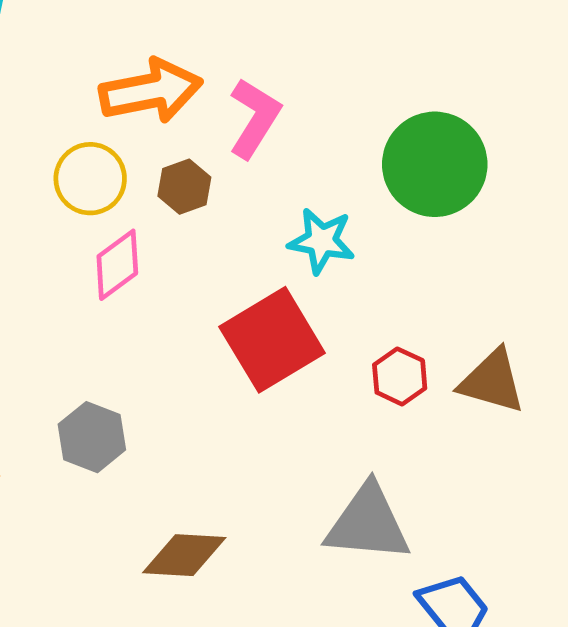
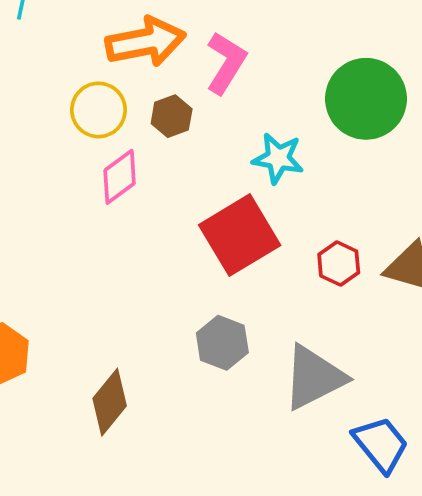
gray hexagon: (92, 437) -> (222, 343), moved
gray triangle: (368, 523) -> (314, 377), turned -32
brown diamond: (184, 555) -> (110, 402), moved, turned -54

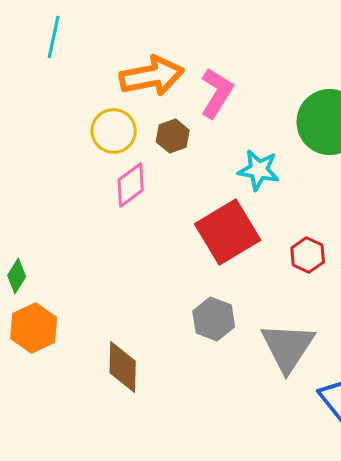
gray triangle: (314, 377) -> (288, 347), turned -30
brown diamond: (110, 402) -> (123, 367), turned -38

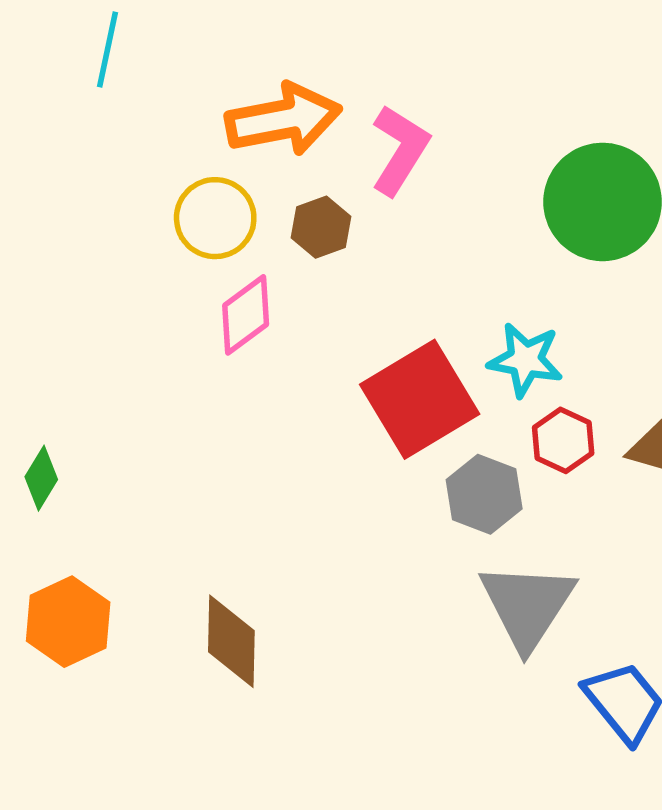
cyan star: (259, 170) -> (525, 360), moved
gray hexagon: (214, 319) -> (484, 494), moved
orange hexagon: (34, 328) -> (68, 622), moved

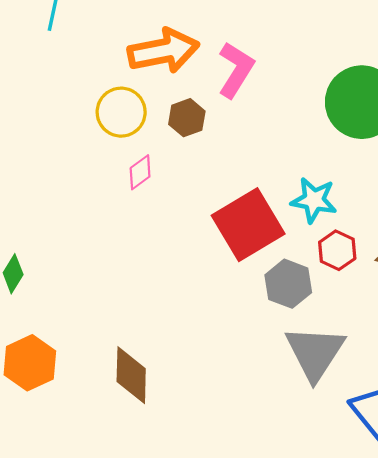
pink diamond: (246, 315) -> (140, 172), size x0.7

